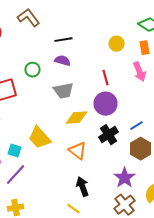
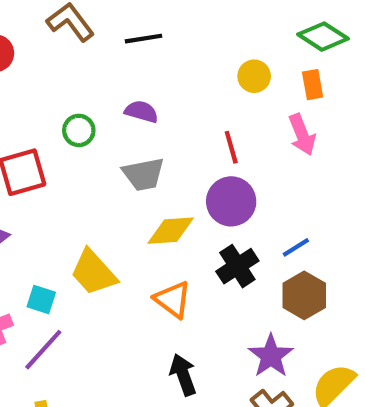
black line: (64, 40) -> (143, 39), moved

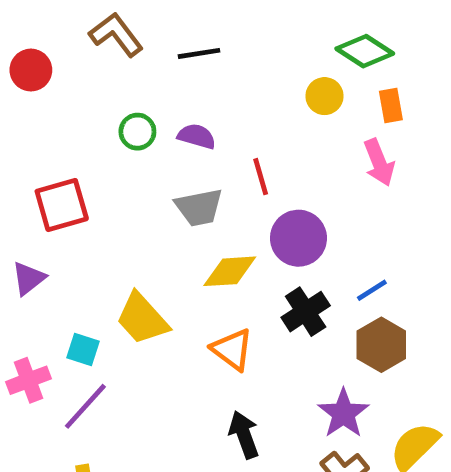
green diamond: (323, 37) -> (365, 51), moved
green circle: (79, 130) -> (137, 132), moved
red line: (231, 147) -> (261, 177), moved

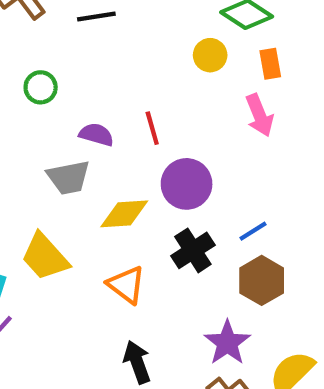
purple semicircle: (197, 136) -> (96, 135), moved
gray trapezoid: (199, 207) -> (68, 177), moved

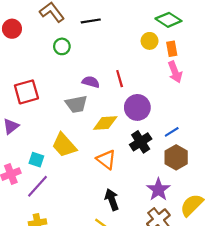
orange rectangle: (270, 64) -> (172, 49), moved
green circle: (41, 87) -> (62, 46), moved

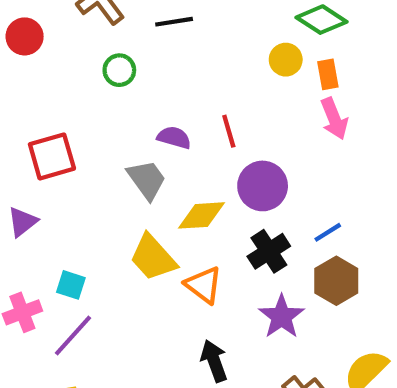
gray trapezoid: (76, 104) -> (147, 180), turned -115
yellow trapezoid: (64, 145) -> (153, 258), moved
purple star: (158, 190) -> (282, 317), moved

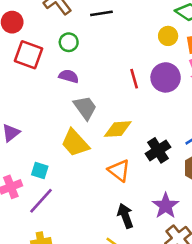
purple semicircle: (174, 138) -> (69, 76), moved
red square: (52, 156) -> (28, 55), moved, turned 36
purple circle: (263, 186) -> (166, 77), moved
yellow trapezoid: (153, 258) -> (75, 143), moved
purple star: (282, 317) -> (166, 206), moved

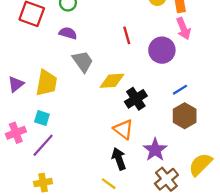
purple circle: (166, 77) -> (162, 50), moved
yellow trapezoid: (75, 143) -> (46, 83), moved, turned -128
black cross: (158, 150) -> (136, 99), moved
orange triangle: (119, 171) -> (123, 129), moved

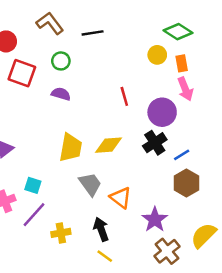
gray trapezoid: (83, 61) -> (90, 184), moved
yellow trapezoid: (46, 83) -> (71, 148), moved
black cross: (136, 99) -> (155, 143), moved
black arrow: (119, 159) -> (101, 229), moved
yellow cross: (43, 183) -> (61, 233), moved

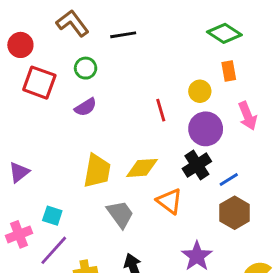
yellow circle: (157, 55) -> (200, 91), moved
pink arrow: (185, 89) -> (248, 116), moved
purple semicircle: (61, 94) -> (86, 107), turned 132
orange triangle: (121, 198) -> (169, 201), moved

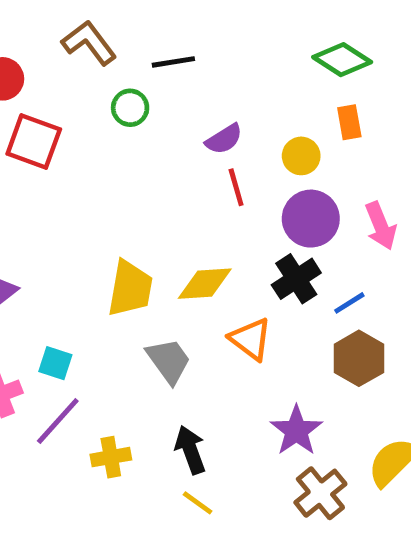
green circle: (86, 68) -> (130, 108), moved
purple semicircle: (86, 107) -> (224, 139), moved
pink arrow: (248, 116) -> (381, 226), moved

